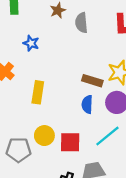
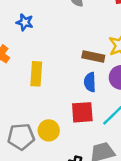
yellow circle: (44, 136) -> (49, 130), moved
red square: (70, 142) -> (82, 112), moved

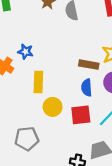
blue star: (25, 22) -> (26, 52), moved
yellow circle: (49, 130) -> (53, 107), moved

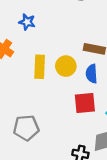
blue star: (26, 52) -> (27, 22), moved
yellow circle: (53, 107) -> (66, 66), moved

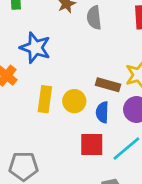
blue star: (27, 22) -> (35, 48), size x1.6

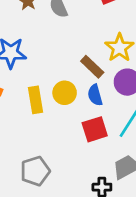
brown rectangle: (108, 85) -> (92, 67), turned 45

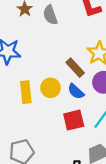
blue semicircle: (95, 95) -> (76, 91), turned -36

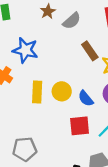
gray semicircle: (50, 15) -> (72, 21), turned -120
brown rectangle: (75, 68) -> (90, 51), moved

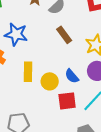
brown rectangle: (90, 51) -> (64, 35), moved
yellow circle: (62, 91) -> (50, 81), moved

